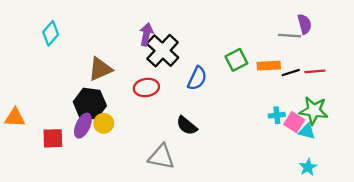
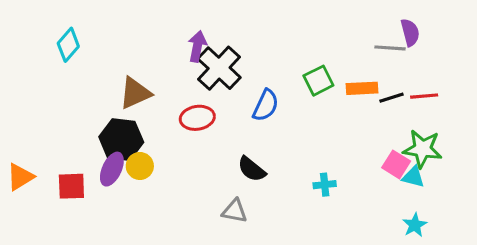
cyan cross: (277, 115) -> (325, 185), moved
orange triangle: (15, 118) -> (20, 177), moved, turned -35
gray triangle: (161, 157) -> (235, 211), moved, size x0.7

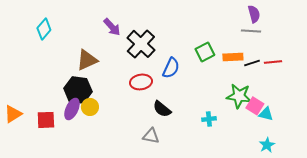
purple semicircle: (410, 32) -> (254, 14), moved
purple arrow: (197, 46) -> (112, 27), moved, turned 126
red ellipse: (197, 118) -> (141, 82), moved
green star: (423, 149) -> (239, 96), moved

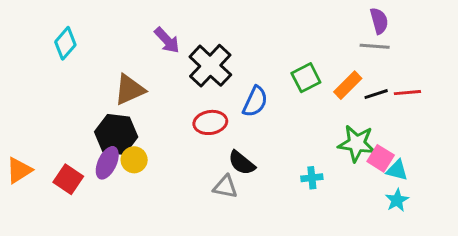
orange rectangle: (233, 57) -> (348, 85), turned -42
red square: (46, 120) -> (68, 179), turned 36
gray triangle: (151, 136) -> (225, 187), moved
cyan star: (267, 145) -> (397, 200), moved

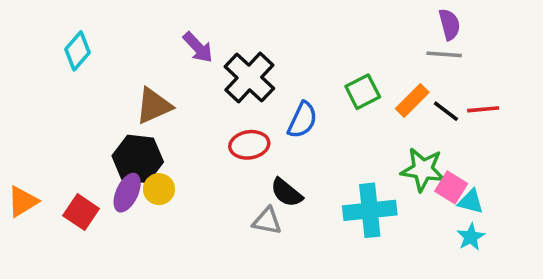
black line: (376, 94) -> (446, 111), turned 55
cyan cross: (312, 178) -> (370, 210), size x2.0

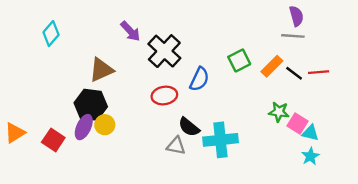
green star: (423, 170) -> (279, 112), size x0.7
cyan cross: (370, 210) -> (220, 140), moved

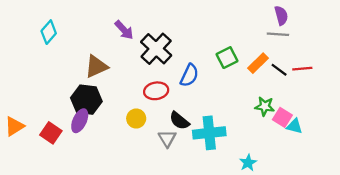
yellow circle: (105, 125) -> (136, 118), moved
gray triangle: (176, 146) -> (167, 138), turned 48
cyan star: (310, 156) -> (248, 163), moved

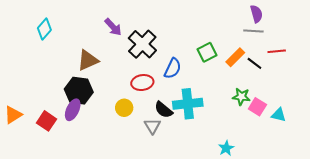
red line: (302, 69) -> (277, 51), moved
cyan triangle: (295, 126) -> (279, 115), moved
cyan cross: (209, 133) -> (188, 104), moved

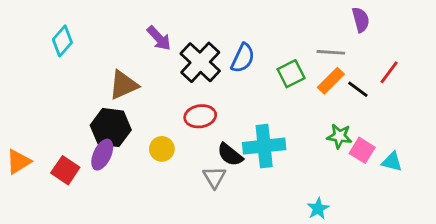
gray line: (253, 31) -> (331, 52), moved
red line: (277, 51) -> (389, 72), turned -48
blue semicircle: (173, 68) -> (243, 58), moved
yellow circle: (124, 108) -> (162, 149), moved

